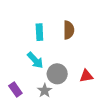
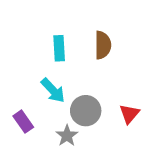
red triangle: (86, 76) -> (129, 114), turned -40
purple rectangle: (15, 89) -> (23, 122), moved

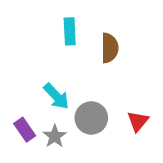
cyan rectangle: (59, 48) -> (70, 31), moved
gray star: (67, 136) -> (55, 136), moved

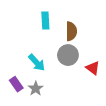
gray circle: (91, 118) -> (68, 55), moved
red triangle: (138, 121) -> (93, 68), moved, turned -32

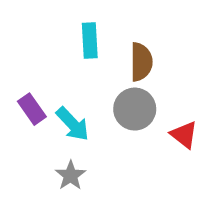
purple rectangle: (16, 84) -> (32, 109), moved

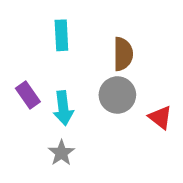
cyan rectangle: (90, 40) -> (61, 35), moved
cyan arrow: (73, 124) -> (63, 108), turned 36

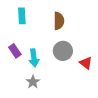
cyan rectangle: (61, 35) -> (22, 16), moved
brown semicircle: (123, 54) -> (59, 21), moved

